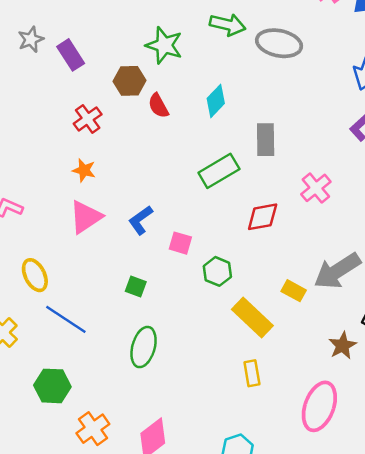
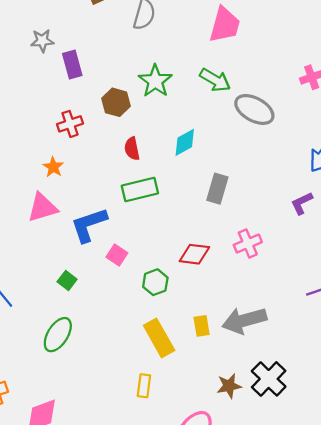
red semicircle: (158, 106) -> (132, 149), moved
green rectangle: (219, 171) -> (140, 189), moved
blue L-shape: (141, 220) -> (89, 225), size x1.5
green hexagon: (217, 271) -> (155, 282), moved
yellow rectangle: (294, 291) -> (202, 326), turned 35

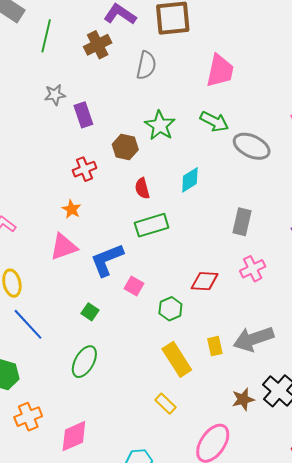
gray rectangle: (217, 189) -> (242, 222), moved
yellow rectangle: (144, 386) -> (166, 404), turned -50

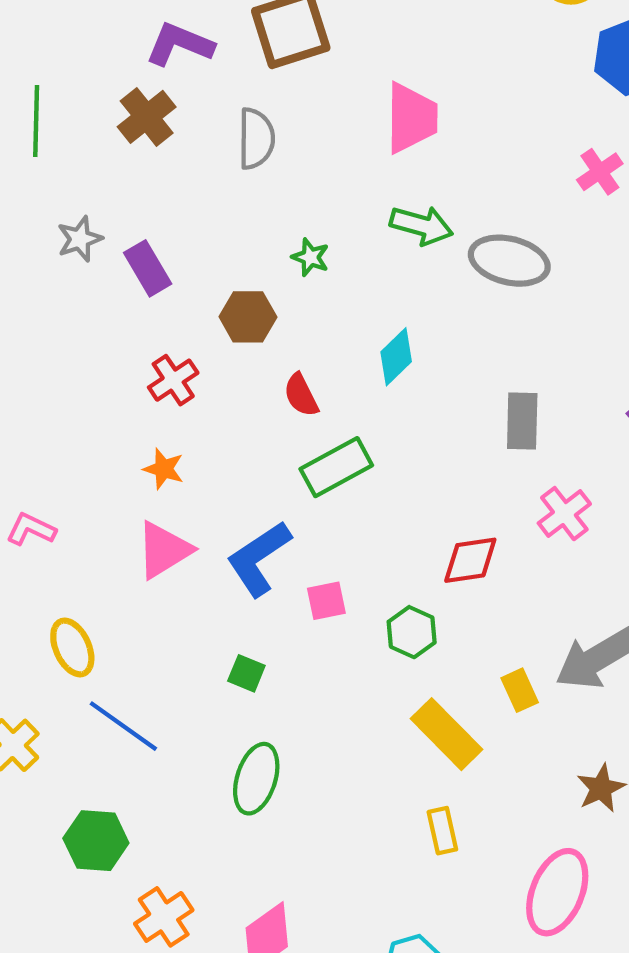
green star: (160, 125) -> (310, 257), size x0.6
pink square: (134, 286) -> (326, 601), turned -30
yellow rectangle: (166, 404) -> (442, 831), turned 45

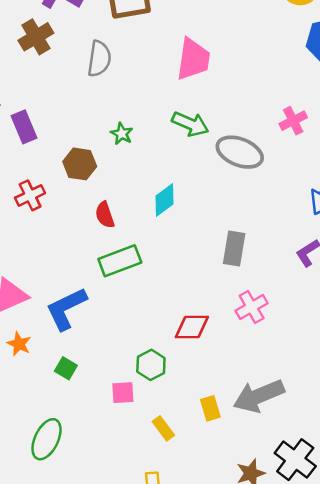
pink cross: (600, 172) -> (293, 121), moved
orange star: (164, 469) -> (19, 344), moved
pink square: (326, 601) -> (123, 393), moved
green square: (246, 673) -> (66, 368), moved
yellow rectangle: (447, 734) -> (163, 428), size x0.6

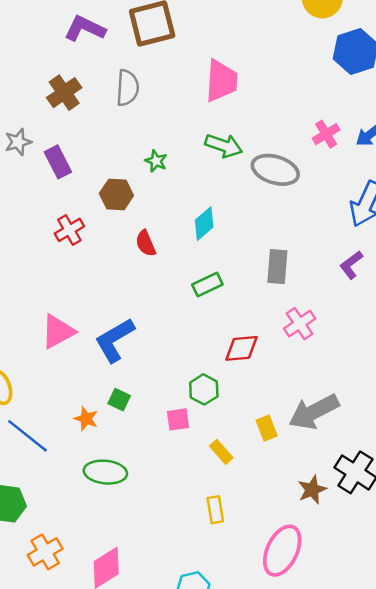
brown cross: (36, 37) -> (64, 93), moved
green rectangle: (120, 261) -> (207, 285), moved, size x0.7
orange star: (19, 344) -> (86, 419), moved
green ellipse: (47, 439) -> (105, 472), turned 75

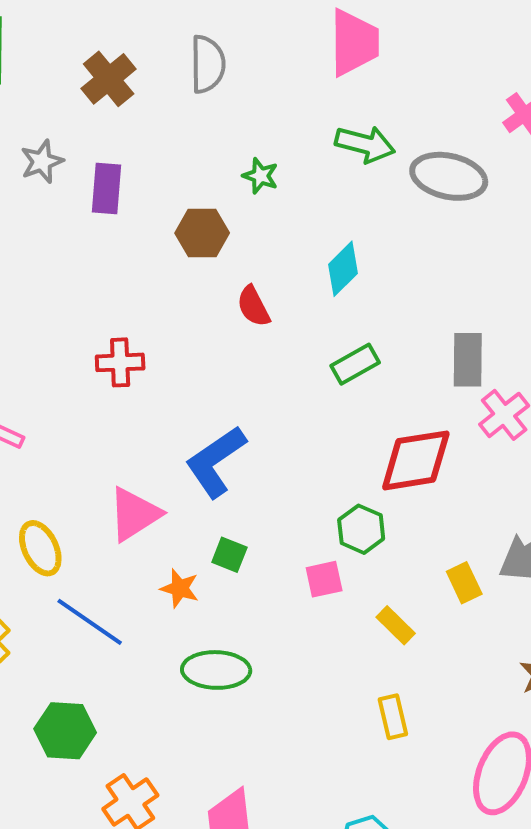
purple rectangle: (58, 162) -> (107, 188), turned 36
red cross: (69, 230) -> (120, 362), moved, turned 32
gray rectangle: (277, 267) -> (468, 360), moved
pink triangle: (58, 332) -> (134, 514), moved
red diamond: (241, 348) -> (416, 460), size x1.4

